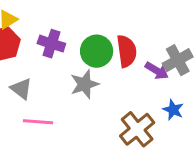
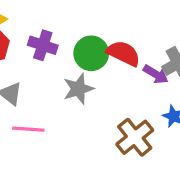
red semicircle: (127, 51) -> (123, 53), turned -56

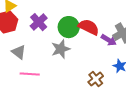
purple cross: (43, 45) -> (39, 22), turned 30
brown cross: (135, 137) -> (96, 79), size x0.7

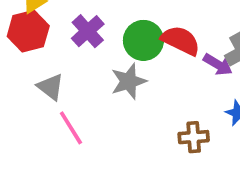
pink line: (30, 74) -> (71, 128), turned 54
brown cross: (96, 79) -> (194, 137), turned 35

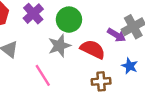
red semicircle: (181, 40) -> (93, 49), moved
pink line: (71, 128) -> (43, 75), moved

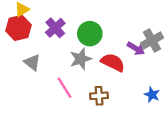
blue star: (130, 66) -> (152, 95), moved
brown cross: (101, 81) -> (99, 96), moved

